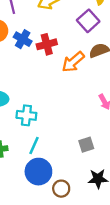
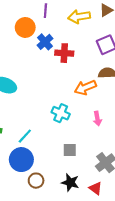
orange arrow: (73, 62) -> (85, 88), moved
cyan cross: (26, 115) -> (61, 113), moved

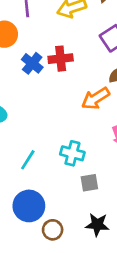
blue cross: (45, 42) -> (32, 63), moved
cyan cross: (61, 113) -> (72, 153), moved
cyan line: (25, 136) -> (28, 160), moved

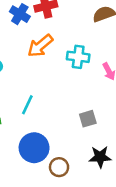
orange arrow: (95, 98) -> (40, 46), moved
cyan cross: (72, 153) -> (78, 57), moved

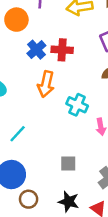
orange arrow: (40, 46) -> (46, 84), turned -55

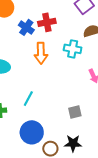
cyan cross: (77, 105) -> (73, 49), moved
black star: (69, 202) -> (73, 143), moved

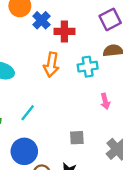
blue cross: (26, 27) -> (41, 20), moved
cyan cross: (73, 49) -> (88, 67), turned -30

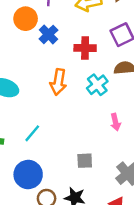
red cross: (64, 31) -> (85, 48), moved
cyan cross: (88, 67) -> (97, 85), turned -30

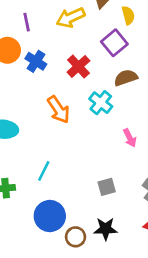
red cross: (85, 48) -> (78, 66), turned -30
orange arrow: (58, 82) -> (59, 110), turned -30

